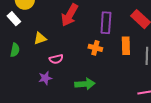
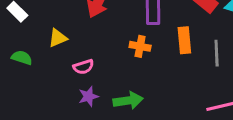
green semicircle: (15, 50) -> (22, 58), turned -80
purple star: (45, 78) -> (88, 96), moved

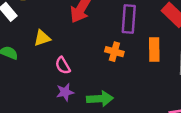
pink semicircle: (83, 67) -> (63, 66), turned 72

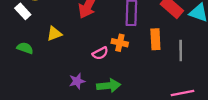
pink semicircle: (63, 66) -> (100, 53), moved, turned -84

